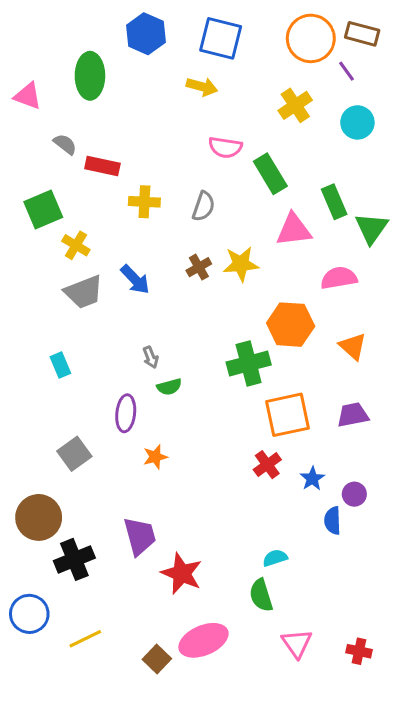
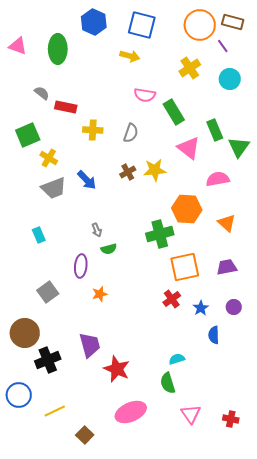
pink triangle: (28, 96) -> (18, 46), moved
pink triangle: (294, 230) -> (189, 148), turned 45
purple circle: (354, 494) -> (234, 307), moved
brown square: (157, 659) -> (85, 435), moved

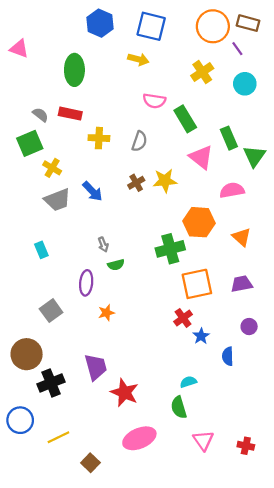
green ellipse: (58, 49) -> (74, 70), moved
gray semicircle: (42, 93) -> (40, 115), moved
blue star: (201, 308) -> (201, 336), moved

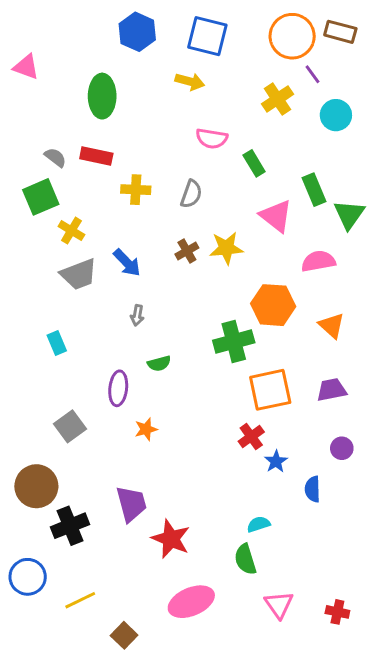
purple line: (237, 49) -> (313, 74), moved
green rectangle: (185, 119) -> (254, 163), size x0.7
gray arrow: (103, 245) -> (137, 315), moved, turned 32

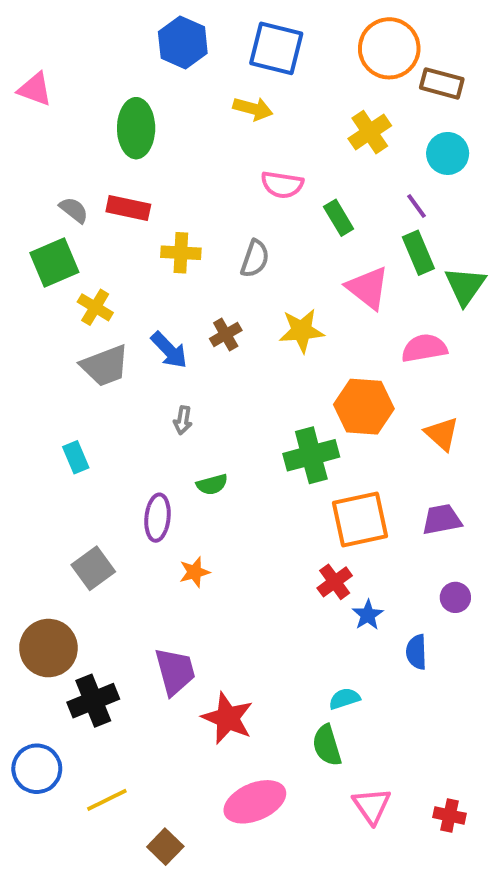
brown rectangle: (340, 32) -> (442, 83), moved
purple line: (313, 74) -> (416, 206), moved
brown cross: (187, 251) -> (226, 335), moved

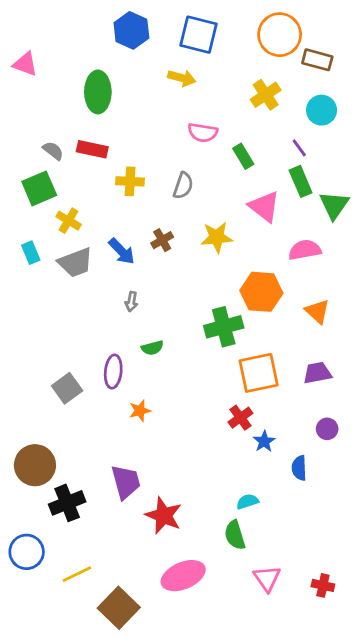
cyan rectangle: (76, 457) -> (31, 253), moved
gray square: (93, 568) -> (67, 388), moved
brown square: (165, 847) -> (119, 608), size x1.6

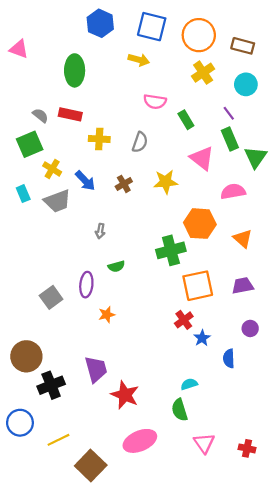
orange circle: (280, 35) -> (199, 35), moved
blue arrow: (122, 251) -> (85, 181), moved

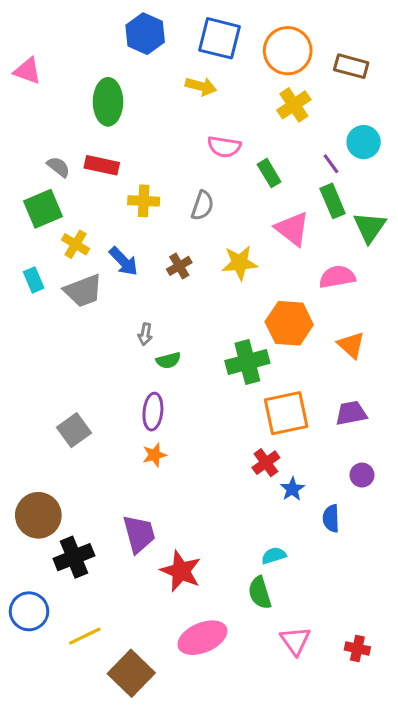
cyan circle: (246, 84) -> (364, 142), moved
green semicircle: (116, 266) -> (168, 360), moved
purple ellipse: (86, 285) -> (153, 412), moved

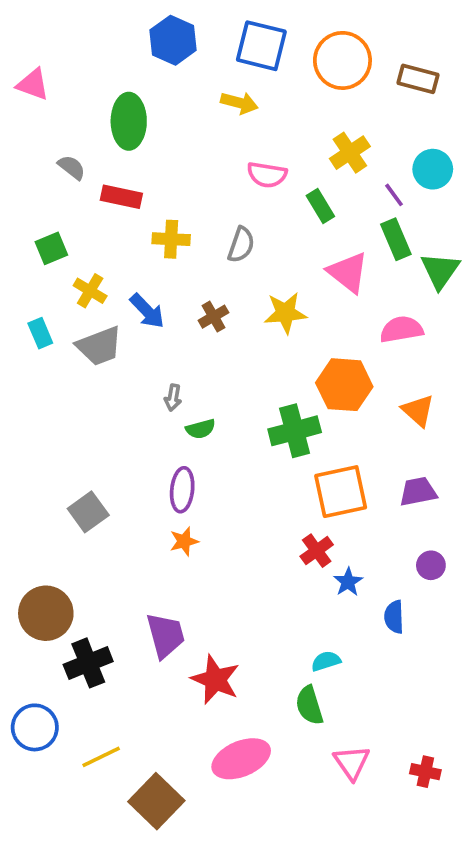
yellow cross: (294, 105) -> (350, 153), moved
gray semicircle: (58, 167) -> (72, 167), moved
green square: (43, 209) -> (51, 248), size x0.7

